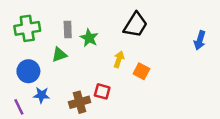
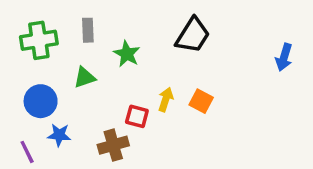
gray rectangle: (68, 30) -> (88, 30), moved
yellow arrow: (119, 59) -> (166, 99), moved
red square: (102, 91) -> (137, 116), moved

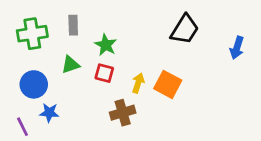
black trapezoid: (193, 35) -> (185, 29), moved
orange square: (201, 101) -> (168, 84), size x1.4
red square: (137, 116) -> (104, 73), moved
brown cross: (113, 145) -> (123, 113), moved

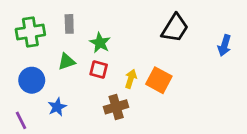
blue star: (49, 113) -> (57, 107), moved, turned -30

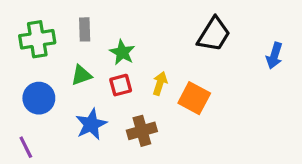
red square: (99, 69) -> (121, 85), turned -30
yellow arrow: (131, 79) -> (160, 83), moved
blue star: (57, 107) -> (91, 124), moved, size x1.4

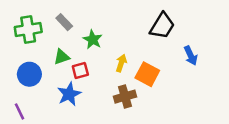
gray rectangle: (85, 29) -> (64, 22), turned -42
blue arrow: (274, 56) -> (191, 56), moved, turned -42
red square: (121, 85) -> (80, 71), moved
brown cross: (142, 131) -> (125, 97), moved

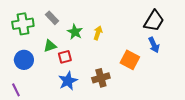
black trapezoid: (162, 26) -> (154, 21), moved
yellow arrow: (121, 63) -> (98, 33), moved
orange square: (147, 74) -> (130, 60), moved
blue star: (69, 94) -> (68, 81), moved

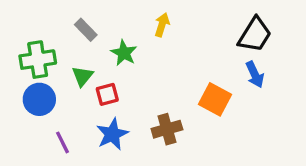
green cross: (23, 24) -> (38, 60), moved
yellow arrow: (98, 33) -> (162, 25), moved
green triangle: (50, 46) -> (82, 76), turned -32
purple line: (16, 90) -> (63, 142), moved

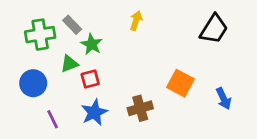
green star: (124, 53) -> (92, 44), moved
green cross: (38, 60) -> (40, 35), moved
blue arrow: (255, 74) -> (224, 98), moved
green triangle: (82, 76) -> (69, 64), turned 30

